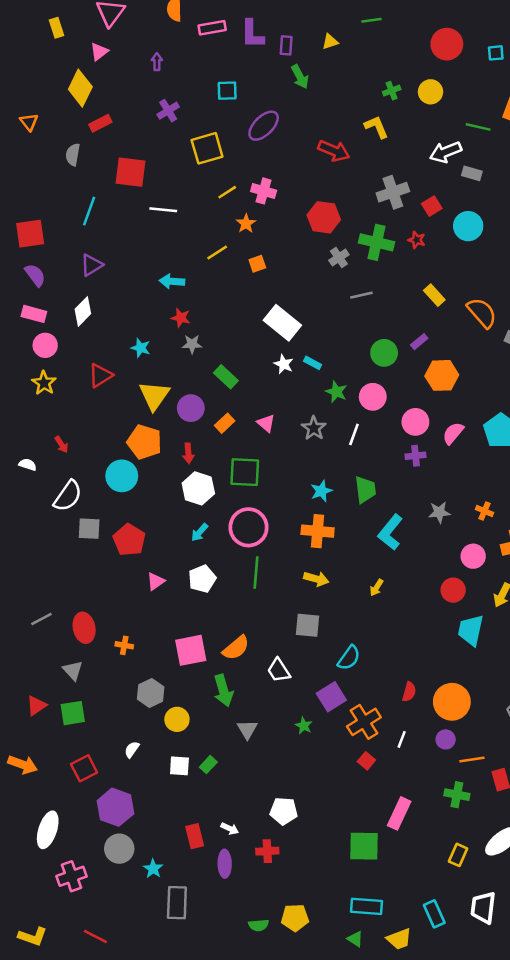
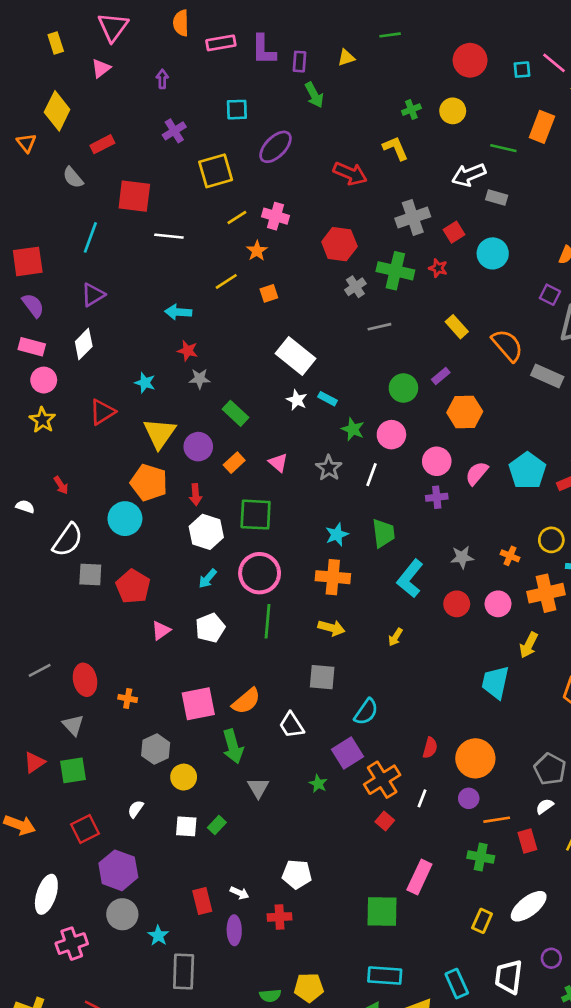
yellow diamond: (80, 88) -> (57, 111), moved
gray semicircle: (73, 155) -> (73, 177), turned -50
red circle: (453, 590) -> (457, 604), moved

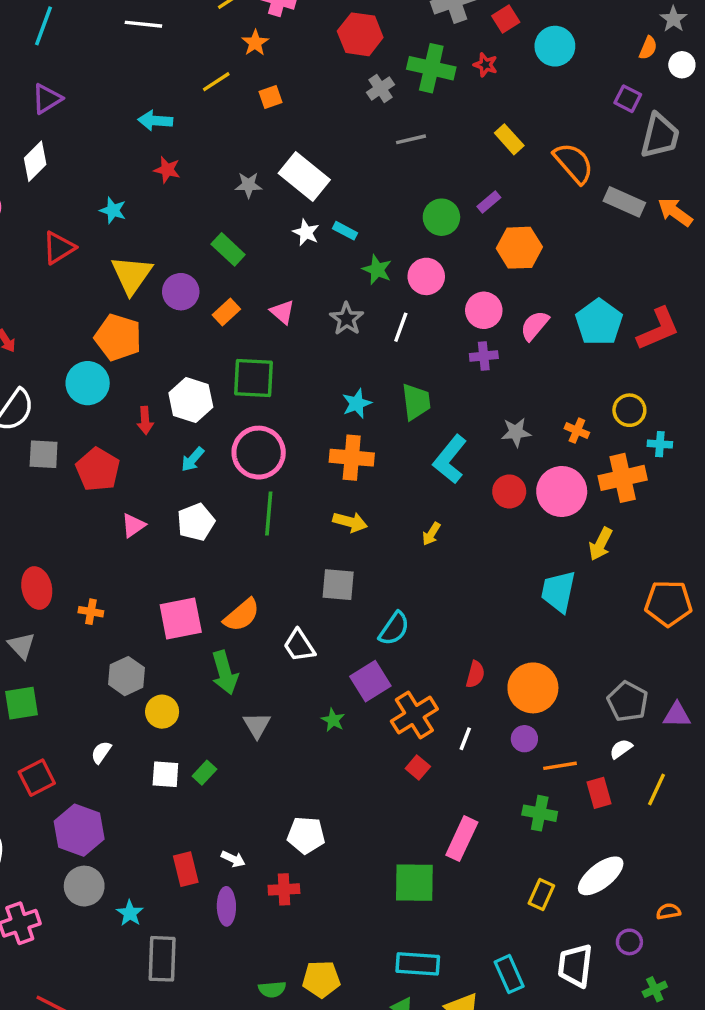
gray star: (200, 379) -> (248, 185), moved
red arrow: (196, 495) -> (145, 420), moved
pink circle: (498, 604) -> (562, 491), size x1.5

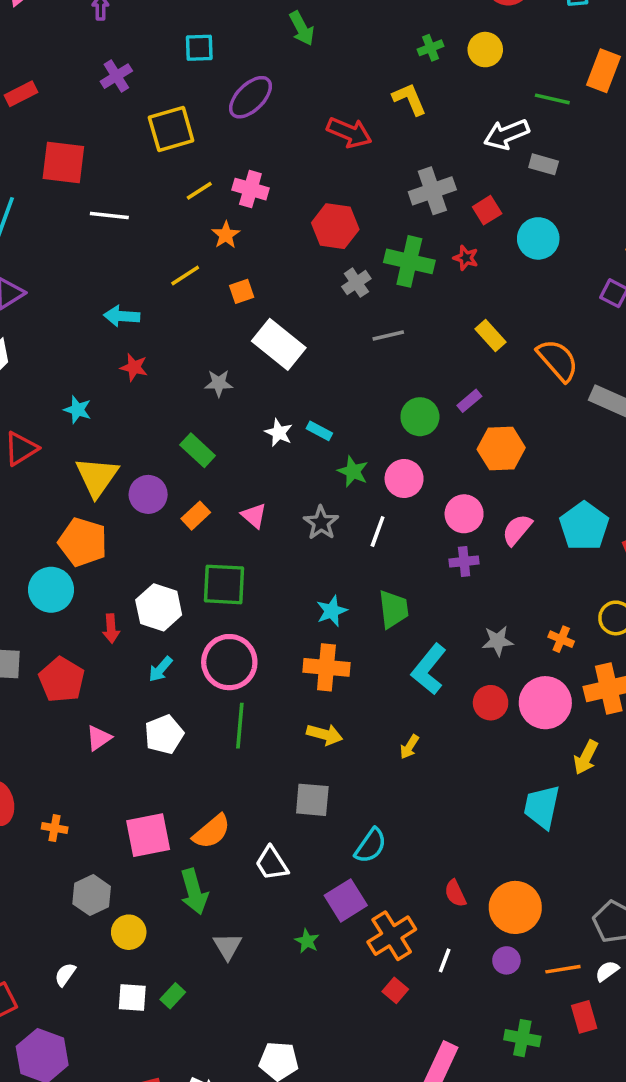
white rectangle: (304, 177) -> (279, 344), moved
red semicircle: (475, 674) -> (455, 893), turned 140
orange line: (560, 766) -> (563, 969), moved

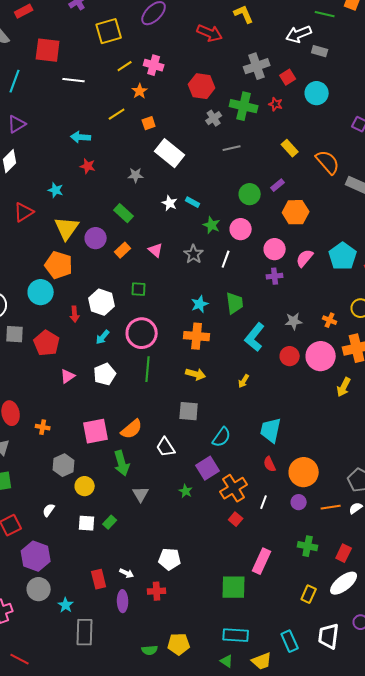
green square: (224, 584) -> (139, 289), size x0.6
cyan trapezoid: (542, 807) -> (271, 430), moved
red rectangle: (584, 1017) -> (344, 553), moved, turned 42

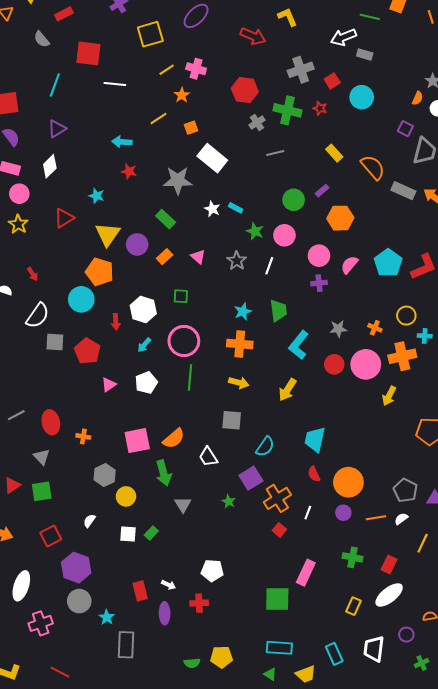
gray star: (136, 175) -> (178, 180), size x1.8
yellow arrow: (244, 381) -> (287, 390), size x1.6

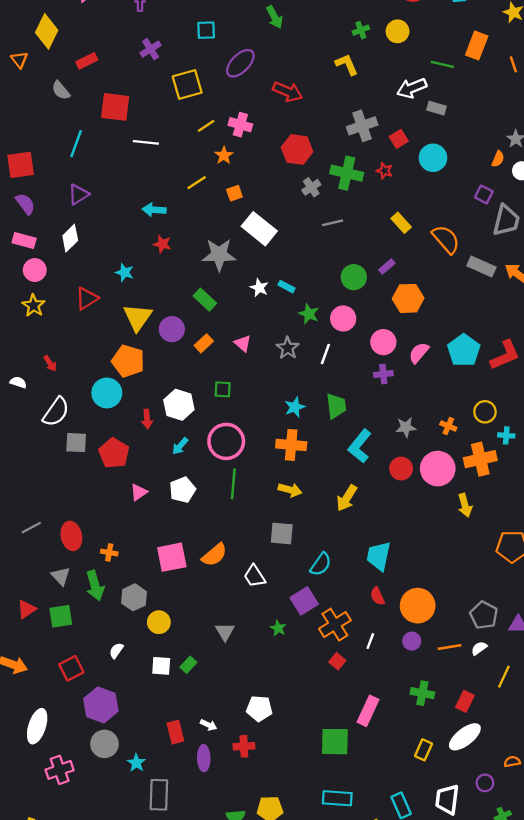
red arrow: (253, 36) -> (288, 92), moved
yellow arrow: (389, 396) -> (465, 505), turned -42
green arrow: (164, 473) -> (95, 586), moved

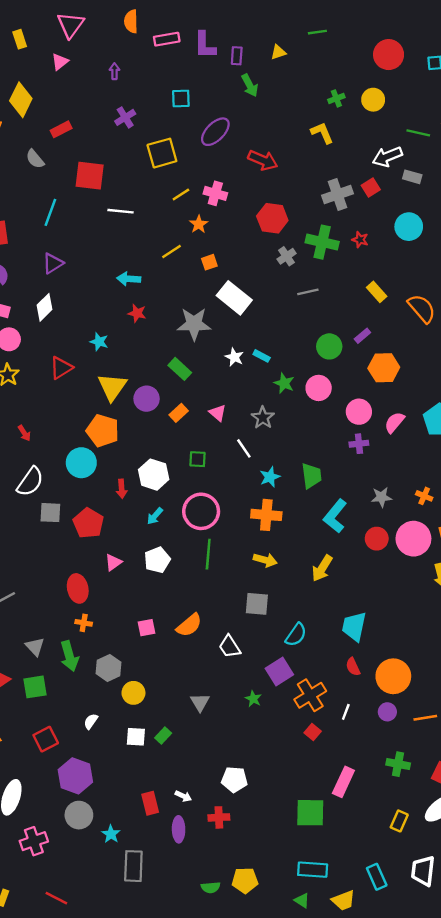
red square: (399, 139) -> (371, 187), moved
white line: (325, 354) -> (244, 448), moved, turned -54
red ellipse: (71, 536) -> (78, 588), moved
pink square: (172, 557) -> (147, 628), size x0.6

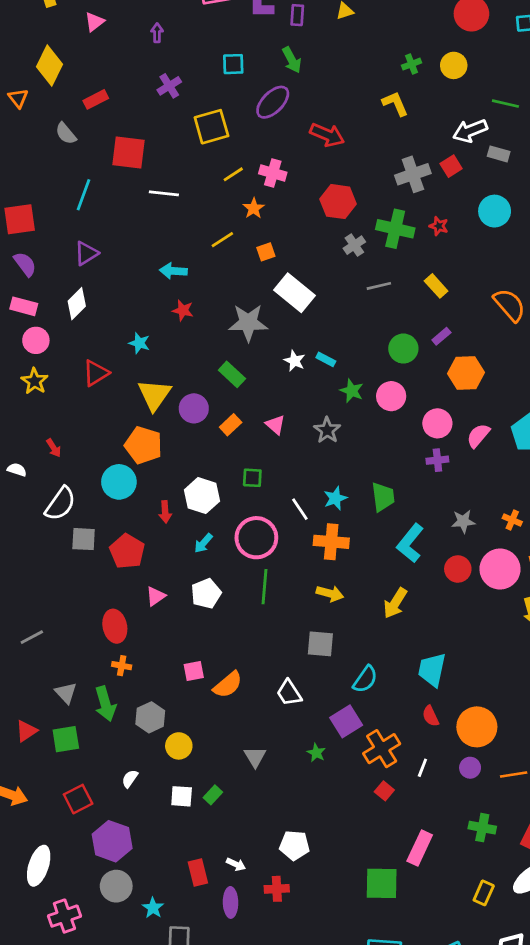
green arrow: (250, 85) -> (292, 60), moved
yellow rectangle: (377, 292) -> (436, 286), moved
white line: (244, 448) -> (300, 509), moved
orange semicircle: (189, 625) -> (228, 685), moved

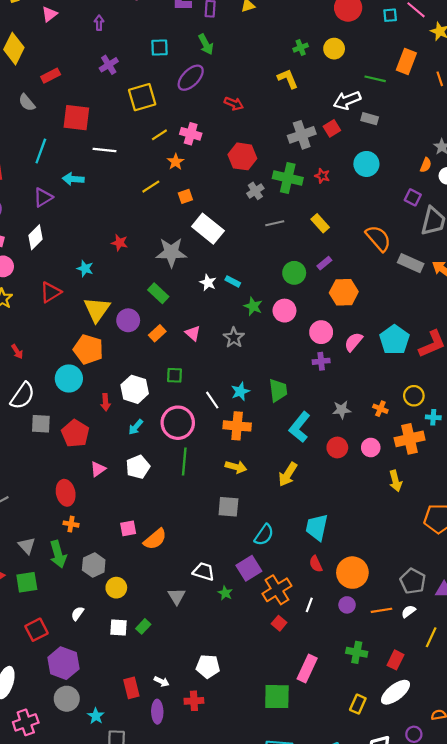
red arrow: (327, 135) -> (234, 104), size x0.7
cyan arrow: (173, 271) -> (73, 179), moved
pink circle: (500, 569) -> (371, 447), size x0.6
white trapezoid: (289, 693) -> (204, 571), moved, turned 140

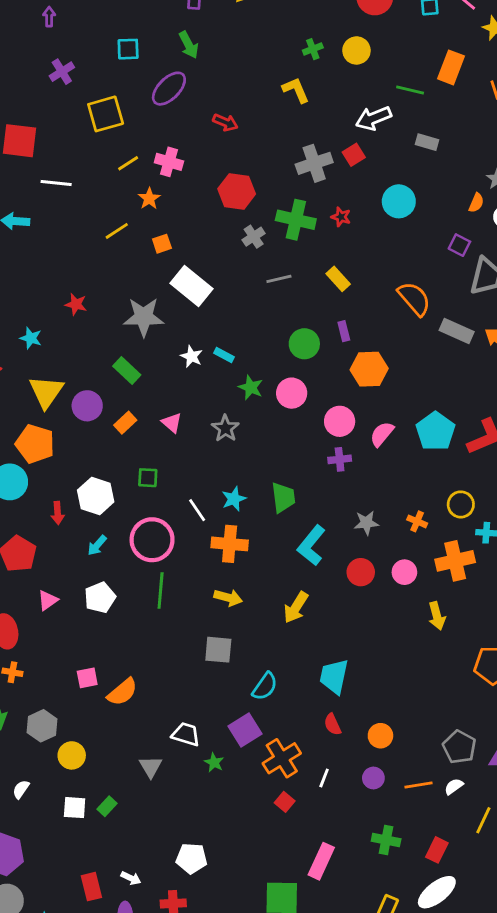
gray rectangle: (370, 119) -> (427, 142), moved
purple rectangle: (324, 263) -> (344, 331), turned -64
orange circle: (352, 573) -> (380, 736), size x0.6

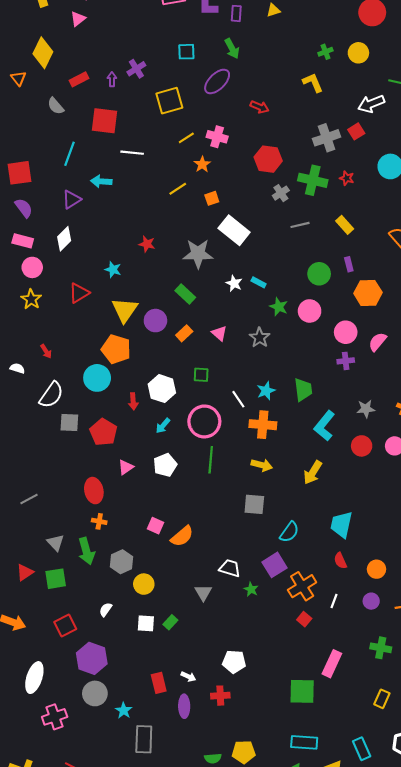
purple arrow: (49, 17) -> (112, 79), moved
pink square: (87, 678) -> (155, 526), turned 35

